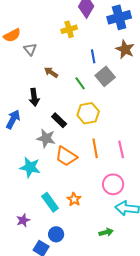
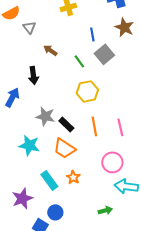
black rectangle: (59, 120) -> (66, 124), moved
orange trapezoid: (66, 156) -> (64, 148), moved
purple star: (23, 220) -> (22, 198), size x1.5

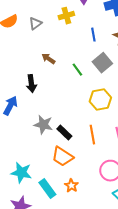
gray triangle: (29, 27) -> (35, 24), moved, turned 32
blue line: (92, 34) -> (93, 35), moved
yellow hexagon: (87, 91) -> (100, 100), moved
cyan star: (29, 145) -> (21, 173), moved

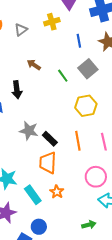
orange trapezoid: (62, 157) -> (48, 163), turned 60

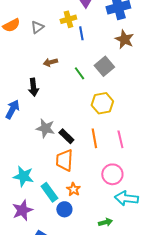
blue line: (79, 41) -> (81, 33), moved
brown arrow: (34, 65) -> (50, 62), turned -48
blue circle: (39, 227) -> (64, 209), moved

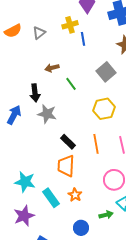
green line: (79, 73) -> (71, 84), moved
gray star: (45, 128) -> (47, 114), moved
blue circle: (64, 209) -> (81, 228), moved
green arrow: (105, 222) -> (106, 215), moved

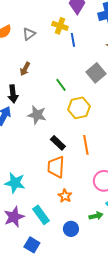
yellow cross: (70, 25) -> (60, 26), turned 35
brown arrow: (52, 68) -> (25, 69), moved, turned -48
black arrow: (35, 93) -> (13, 94), moved
yellow hexagon: (104, 109) -> (79, 108), moved
cyan rectangle: (51, 198) -> (41, 215), moved

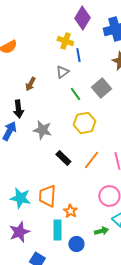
gray triangle: (29, 34) -> (62, 72), moved
green line: (61, 85) -> (75, 94), moved
orange line: (86, 145) -> (91, 160), turned 48
orange trapezoid: (56, 167) -> (47, 196), moved
cyan rectangle: (41, 215) -> (57, 230), moved, turned 36

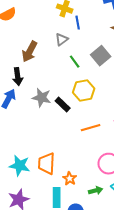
brown arrow: (30, 84) -> (30, 52), size x1.5
black rectangle: (63, 158) -> (63, 105), moved
orange line: (91, 160) -> (91, 128), turned 36
green arrow: (101, 231) -> (96, 191), moved

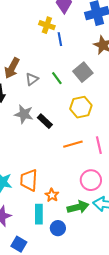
gray triangle: (62, 40) -> (32, 79), moved
yellow hexagon: (84, 91) -> (81, 107), moved
green arrow: (96, 191) -> (78, 207), size x1.5

